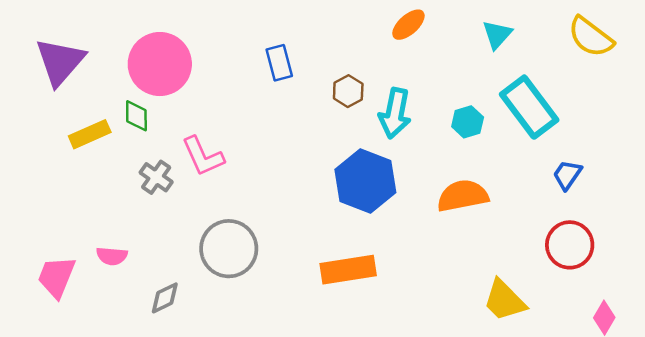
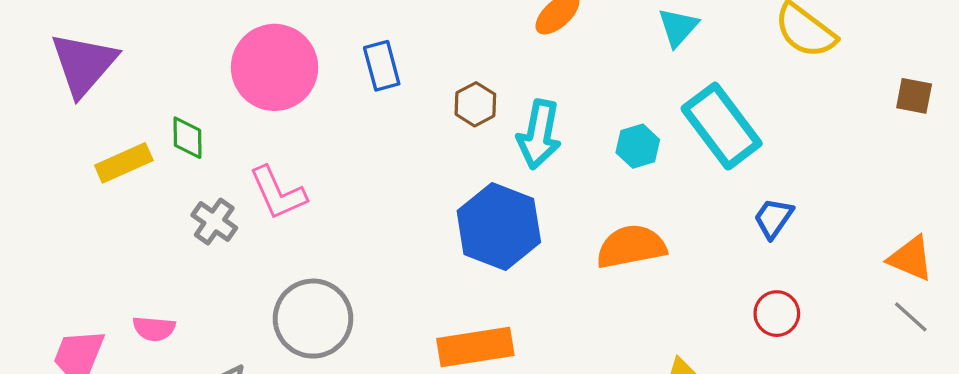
pink circle: (160, 64) -> (275, 67), moved
red circle: (570, 245) -> (777, 314), size x0.7

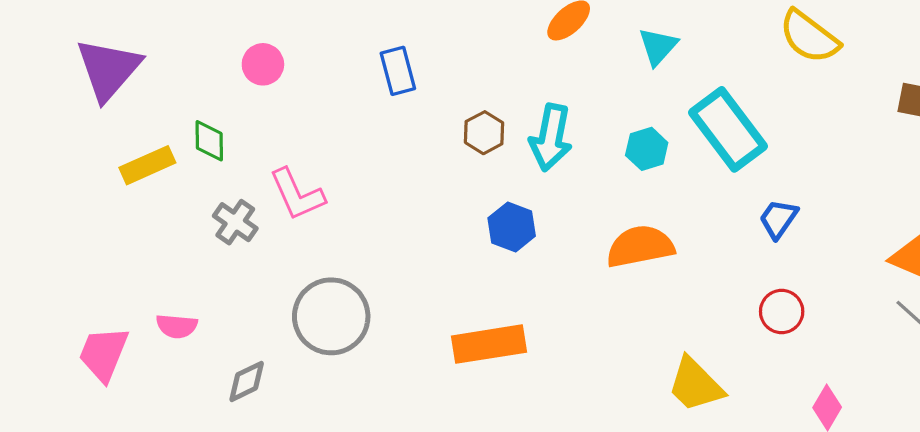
cyan triangle: (678, 27) -> (658, 46), moved
pink circle: (275, 67) -> (263, 64), moved, size x0.5
brown hexagon: (475, 104) -> (484, 133), moved
blue hexagon: (499, 226) -> (512, 227), size x0.6

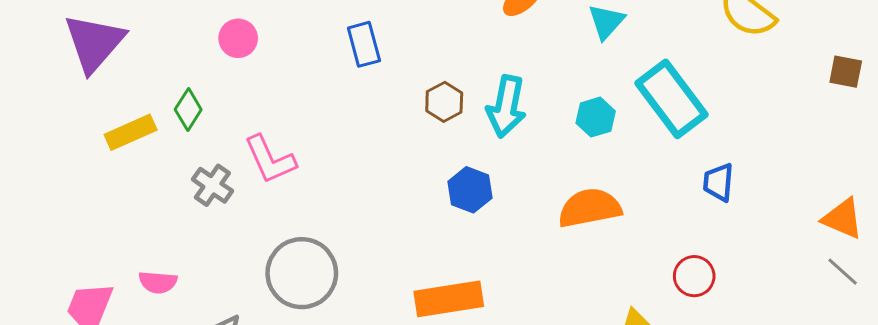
green diamond: (209, 141) -> (188, 109), turned 33
blue trapezoid: (778, 219) -> (718, 182), turned -30
red circle: (782, 312) -> (694, 276), moved

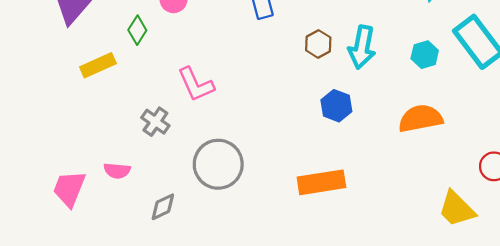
green diamond: (188, 109) -> (137, 30), moved
gray cross: (212, 185) -> (155, 122), moved

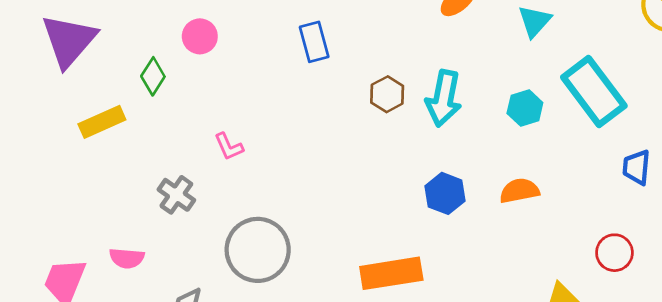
pink L-shape: (196, 84) -> (229, 147), size x0.6
blue hexagon: (336, 106) -> (445, 193), moved
orange semicircle: (420, 118) -> (519, 191), size x0.7

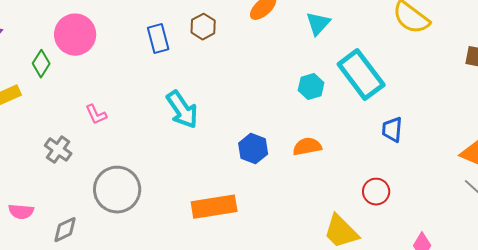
pink circle: (200, 36) -> (75, 35), size x1.6
brown hexagon: (387, 94) -> (203, 27), moved
cyan arrow: (444, 98) -> (182, 110), moved, turned -45
pink semicircle: (127, 258) -> (21, 212), moved

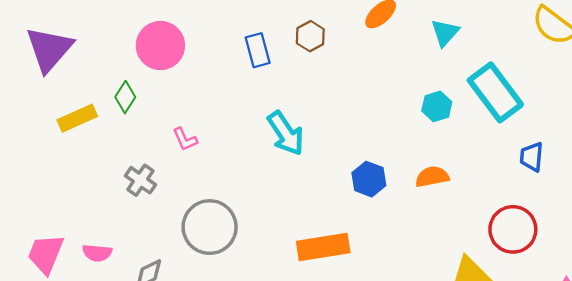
green diamond: (41, 64) -> (125, 97), moved
red circle: (376, 192) -> (513, 229), size x1.5

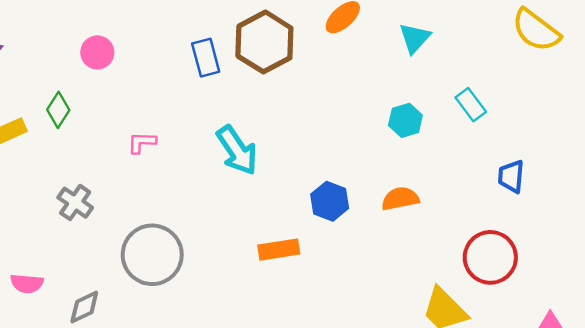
brown hexagon: (310, 36) -> (264, 42), size x1.8
pink circle: (160, 46) -> (97, 52), size x0.6
cyan rectangle: (495, 92) -> (471, 105), size x0.5
pink L-shape: (185, 139) -> (142, 143), moved, turned 116
orange rectangle: (323, 247) -> (279, 250), moved, size x0.7

